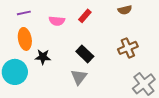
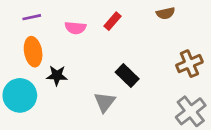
brown cross: (128, 48) -> (189, 64), moved
black rectangle: (85, 54) -> (127, 76), moved

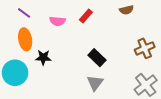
purple line: (32, 17) -> (24, 13), turned 48
gray triangle: (105, 102) -> (95, 83), moved

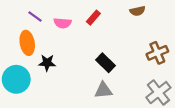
purple line: (24, 13) -> (35, 16), moved
gray triangle: (95, 83) -> (103, 90), turned 48

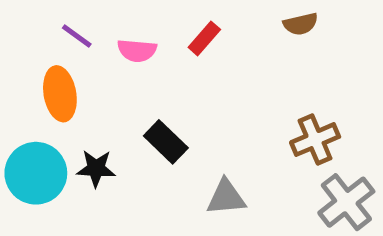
brown cross: (157, 53) -> (315, 140), moved
black star: (47, 63) -> (96, 168), moved
black rectangle: (106, 63) -> (166, 142), moved

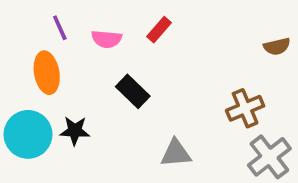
brown semicircle: (301, 24) -> (277, 46), moved
purple line: (77, 36) -> (60, 28), turned 30
black rectangle: (166, 142) -> (133, 91), moved

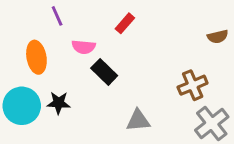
purple line: (60, 28) -> (57, 16), moved
pink semicircle: (107, 39) -> (84, 47), moved

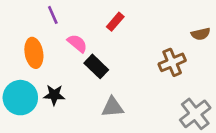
pink semicircle: (84, 47) -> (77, 43), turned -145
brown cross: (193, 85) -> (172, 62), moved
gray triangle: (138, 121) -> (113, 107), moved

